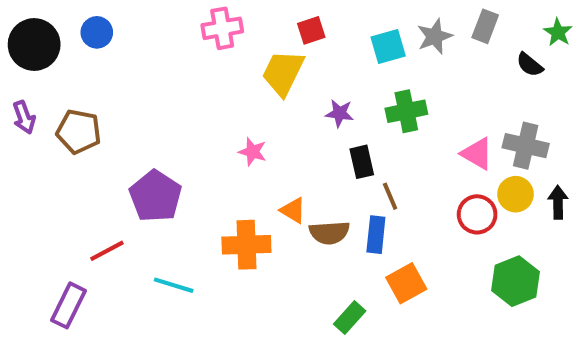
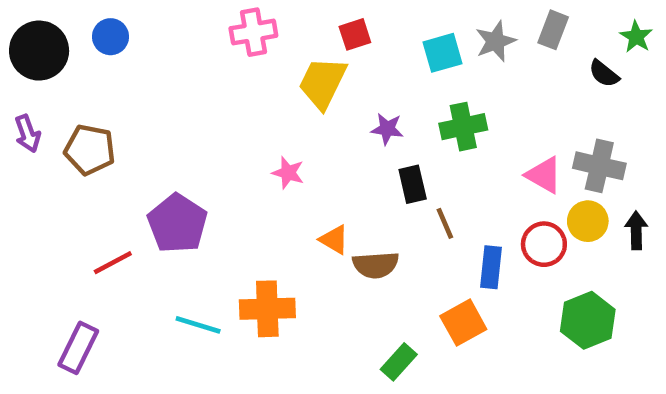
blue rectangle: (376, 235) -> (491, 267), moved
orange cross: (246, 245) -> (267, 309), moved
red line: (107, 251) -> (113, 263), moved

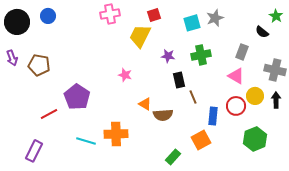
gray rectangle: (553, 30) -> (242, 52), moved
gray cross: (599, 166) -> (275, 70), moved

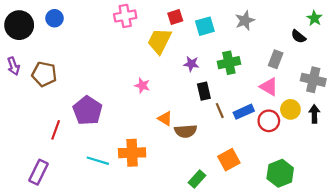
cyan square: (192, 23) -> (205, 26), moved
red line: (49, 114) -> (56, 130), turned -42
blue rectangle: (213, 116) -> (244, 112), moved, turned 60
green hexagon: (255, 139) -> (280, 173), moved

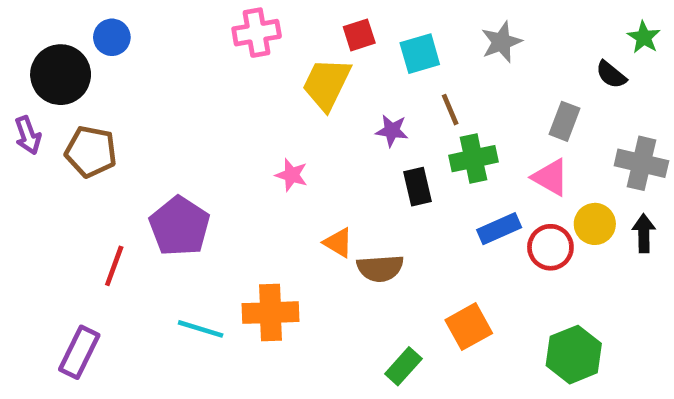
black circle: (19, 25) -> (61, 75), moved
green cross: (229, 63) -> (473, 159), moved
brown line: (220, 111) -> (450, 110), moved

